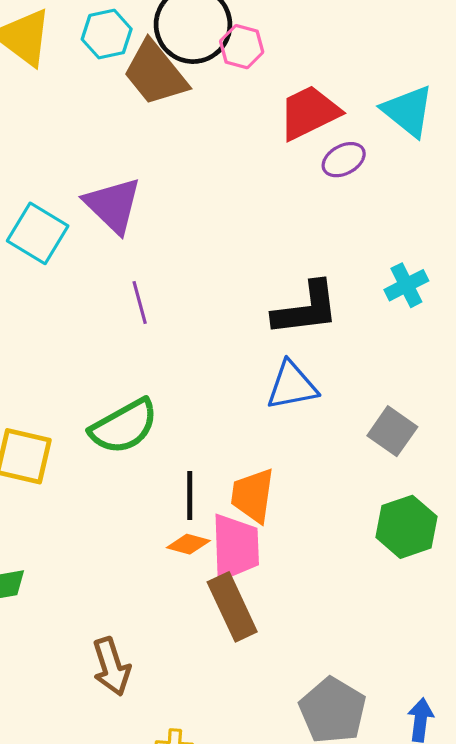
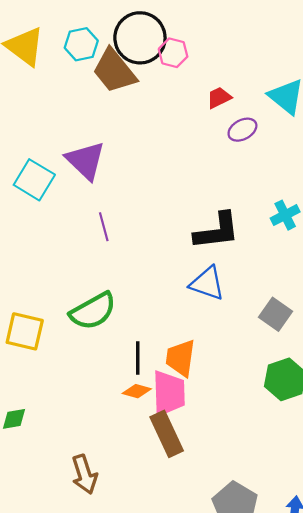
red trapezoid: (309, 113) -> (219, 98), size x0.6
blue triangle: (292, 386) -> (207, 283), turned 30

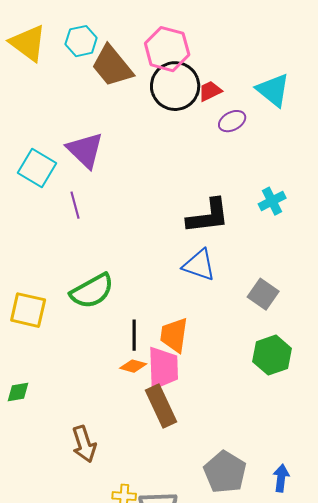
black circle: (140, 38) -> (175, 86), moved
pink hexagon: (173, 53) -> (167, 49), size x1.6
purple line: (104, 227) -> (75, 205), moved

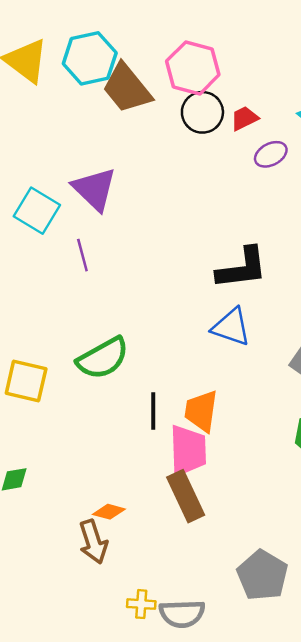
cyan hexagon: (81, 41) -> (90, 58), size x1.4
black circle: (175, 86) -> (202, 112), size x0.7
orange diamond: (133, 366) -> (109, 512), moved

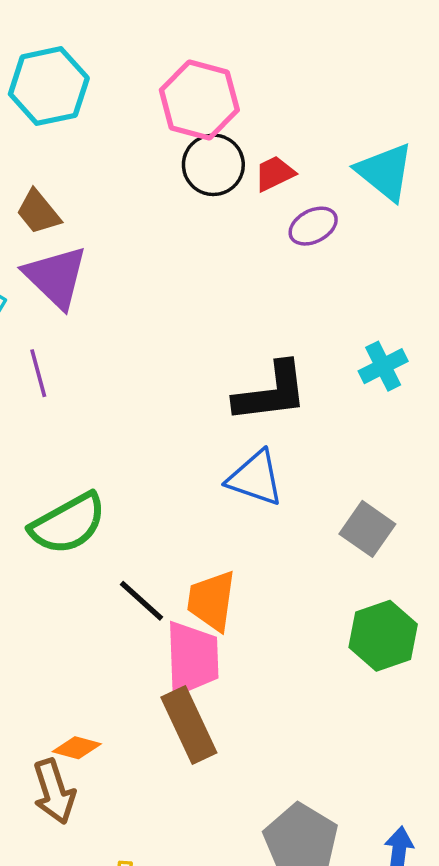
brown trapezoid: (127, 88) -> (38, 212), moved, size x0.6
black line: (153, 411) -> (142, 601), turned -48

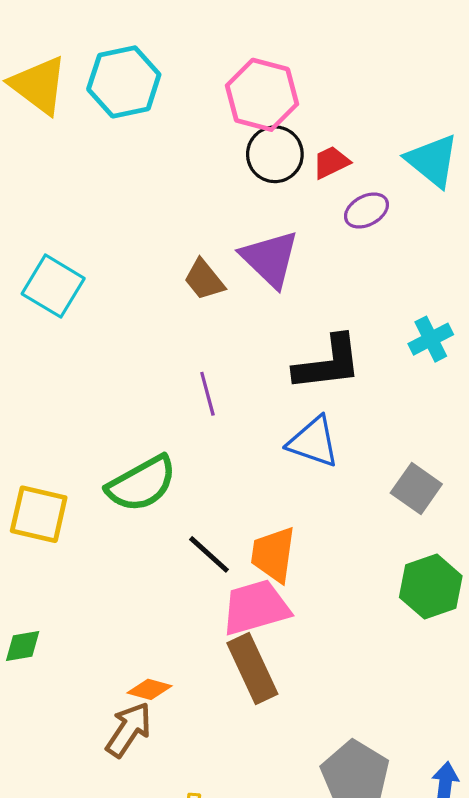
brown trapezoid: (38, 212) -> (204, 280), moved
purple triangle: (56, 277) -> (270, 259), moved
purple line: (38, 373) -> (207, 394), moved
pink trapezoid: (192, 658) -> (256, 607), turned -104
brown arrow: (54, 792) -> (129, 730), turned -128

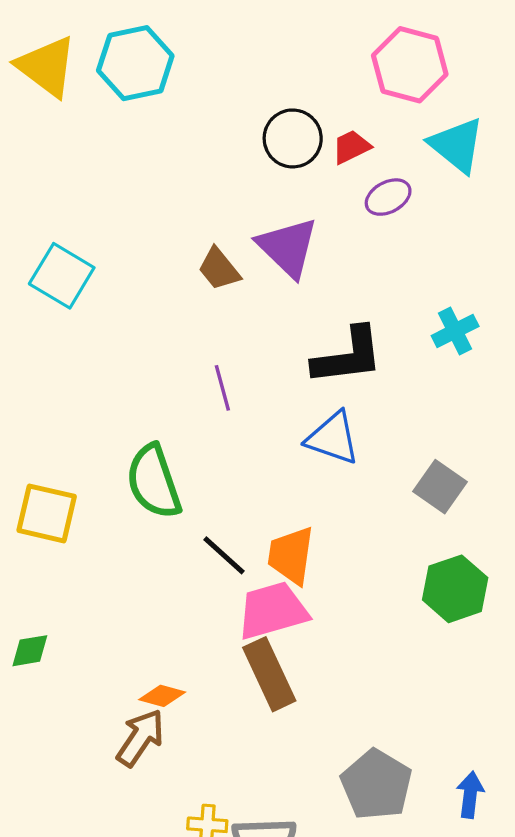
pink hexagon: (262, 95) -> (410, 65), moved
green semicircle: (142, 484) -> (154, 482), turned 100

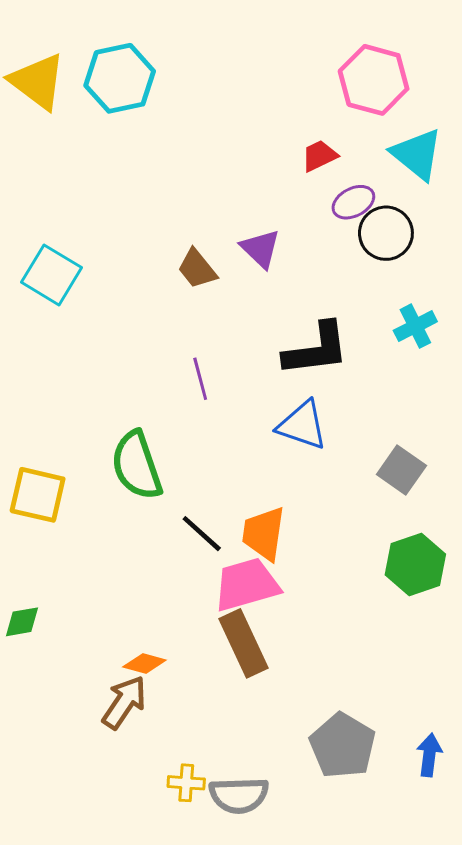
black circle: (293, 138) -> (386, 233), moved
purple triangle: (288, 247) -> (261, 249), size x0.7

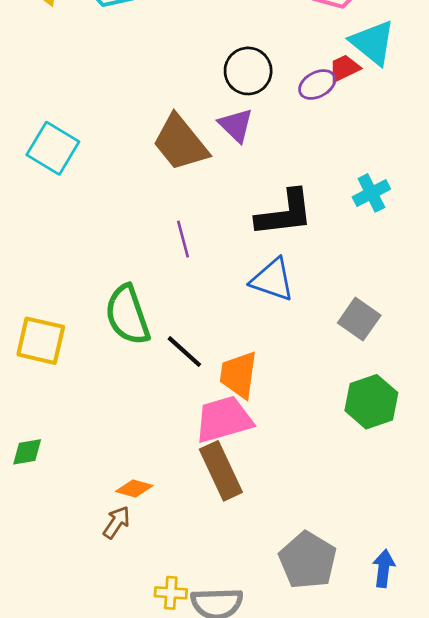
red trapezoid: (319, 156) -> (344, 68), moved
black circle: (386, 233) -> (248, 71), moved
brown trapezoid: (197, 269) -> (180, 143), size x1.6
black line: (202, 534) -> (184, 352), moved
brown arrow: (124, 702) -> (117, 522), size x0.7

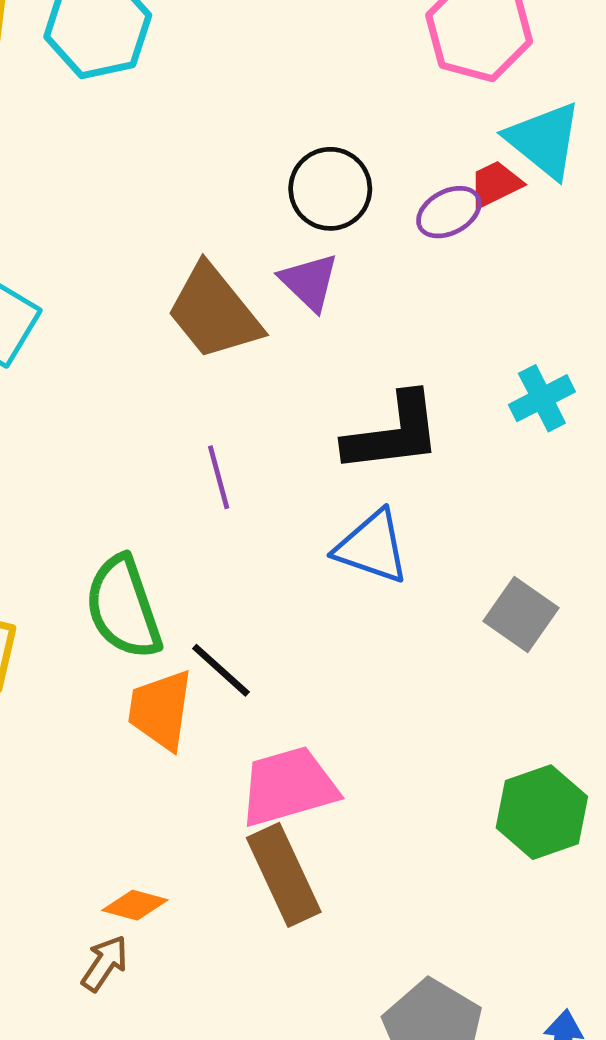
orange trapezoid: (239, 375) -> (160, 710), moved
green hexagon: (371, 402) -> (542, 812), moved

